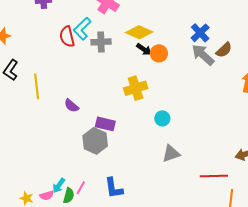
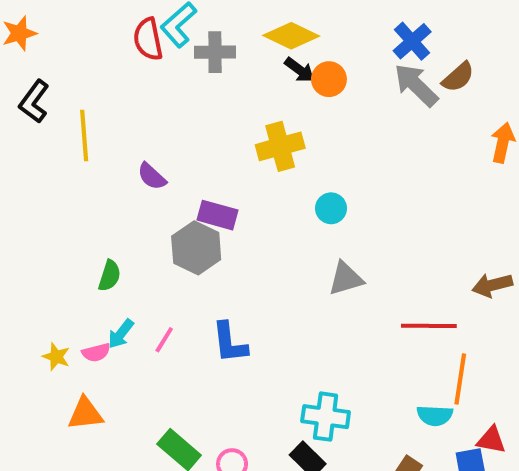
green semicircle: (69, 196) -> (110, 276), moved

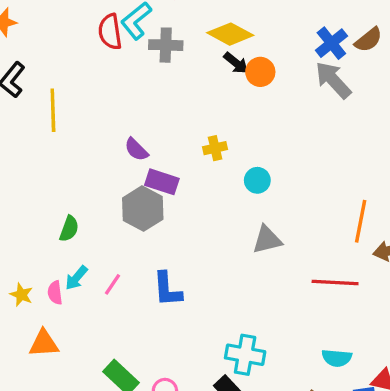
brown semicircle: (458, 77) -> (368, 40), moved
yellow cross: (280, 146) -> (215, 148), moved, size x0.6
purple semicircle: (152, 176) -> (136, 149), moved
pink semicircle: (96, 353) -> (55, 293), turned 95
orange line: (460, 379) -> (361, 221), moved

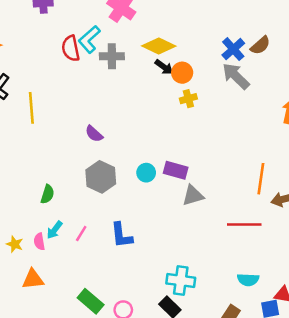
yellow cross: (215, 148) -> (188, 99), moved
cyan circle: (257, 180) -> (146, 173), moved
purple rectangle: (162, 182) -> (176, 170), moved

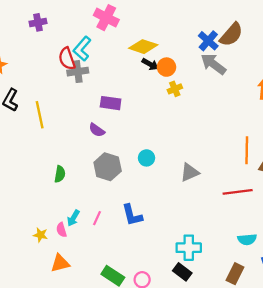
brown semicircle: (260, 45) -> (231, 35), size x1.4
gray cross: (112, 56) -> (78, 72), moved
purple rectangle: (176, 170) -> (111, 103), moved
green semicircle: (47, 194) -> (60, 174), moved

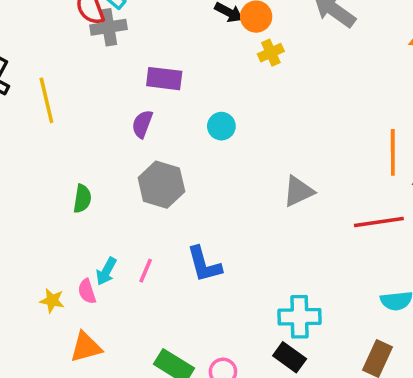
purple semicircle: (97, 130) -> (142, 124), turned 77
cyan circle: (146, 158) -> (221, 126), moved

